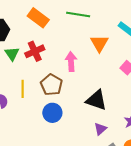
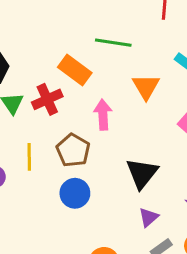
orange rectangle: (38, 18) -> (75, 70), moved
black triangle: (96, 100) -> (142, 173), turned 50

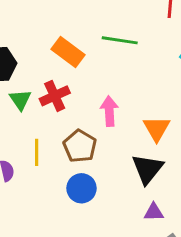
orange rectangle: (75, 70) -> (68, 52), moved
orange triangle: (146, 87) -> (157, 129), moved
purple triangle: (149, 217) -> (154, 212), turned 40

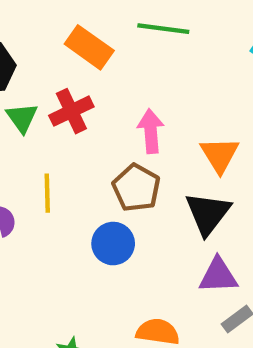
brown pentagon: (80, 146) -> (136, 188), moved
purple triangle: (154, 212) -> (218, 276), size x1.4

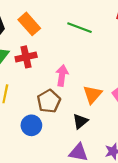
orange rectangle: (89, 47) -> (29, 24), moved
black triangle: (208, 213) -> (80, 121), size x0.7

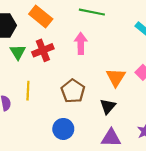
pink arrow: (62, 75) -> (81, 43), moved
blue circle: (31, 125) -> (63, 129), moved

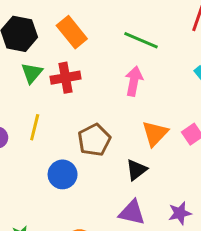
pink arrow: (81, 43) -> (134, 81), moved
blue circle: (63, 129) -> (63, 174), moved

